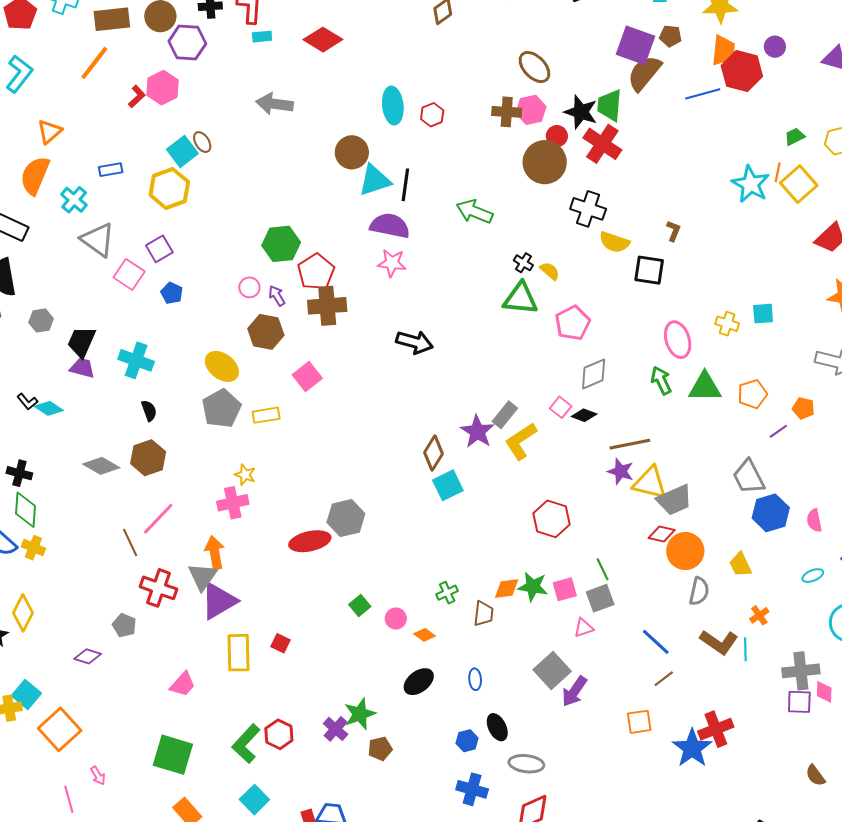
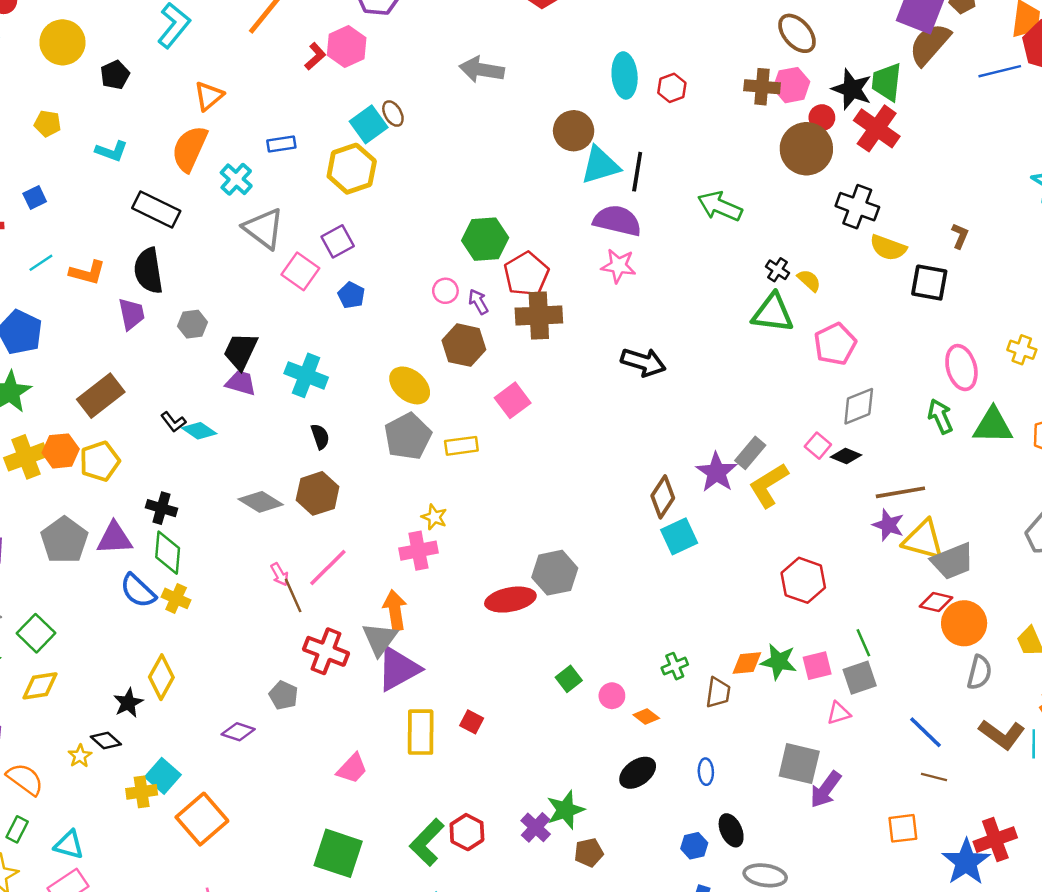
gray square: (552, 670) -> (799, 764), turned -36
brown line: (664, 679) -> (934, 777), turned 50
pink arrow: (98, 776) -> (280, 574), moved

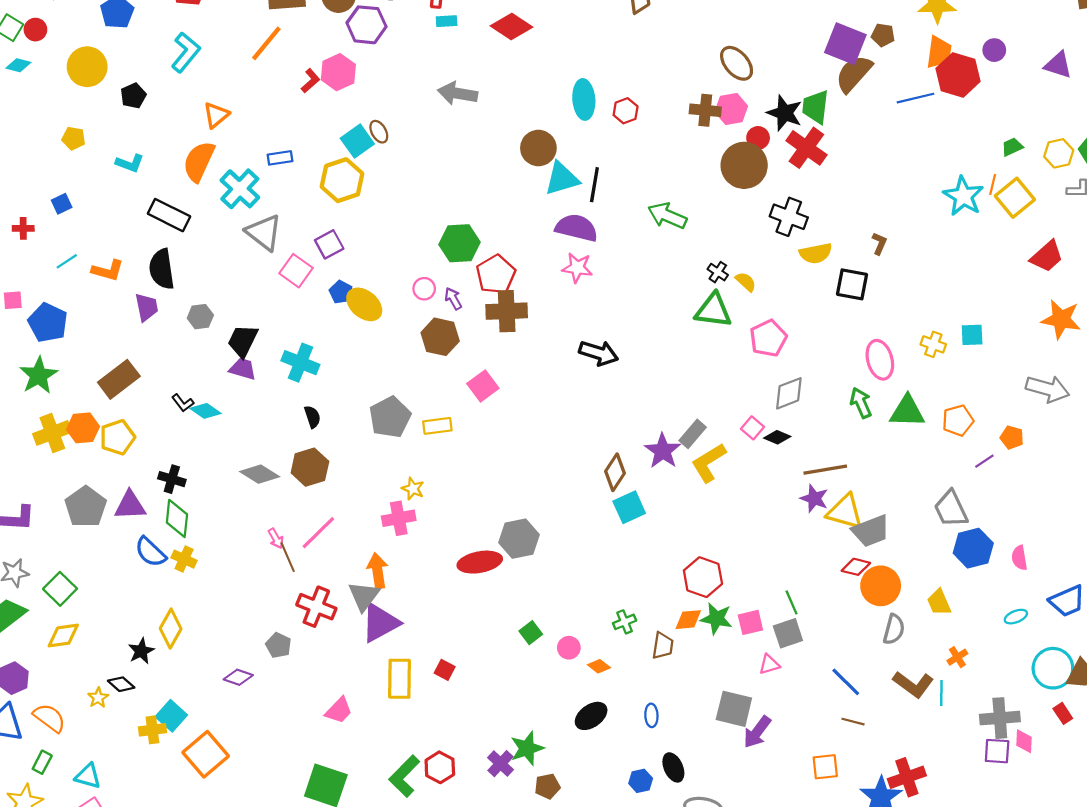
cyan cross: (236, 179) -> (240, 189), size x1.4
yellow semicircle: (888, 248) -> (816, 253), turned -32
yellow ellipse: (410, 385) -> (364, 304), moved
red hexagon: (803, 580) -> (703, 577), moved

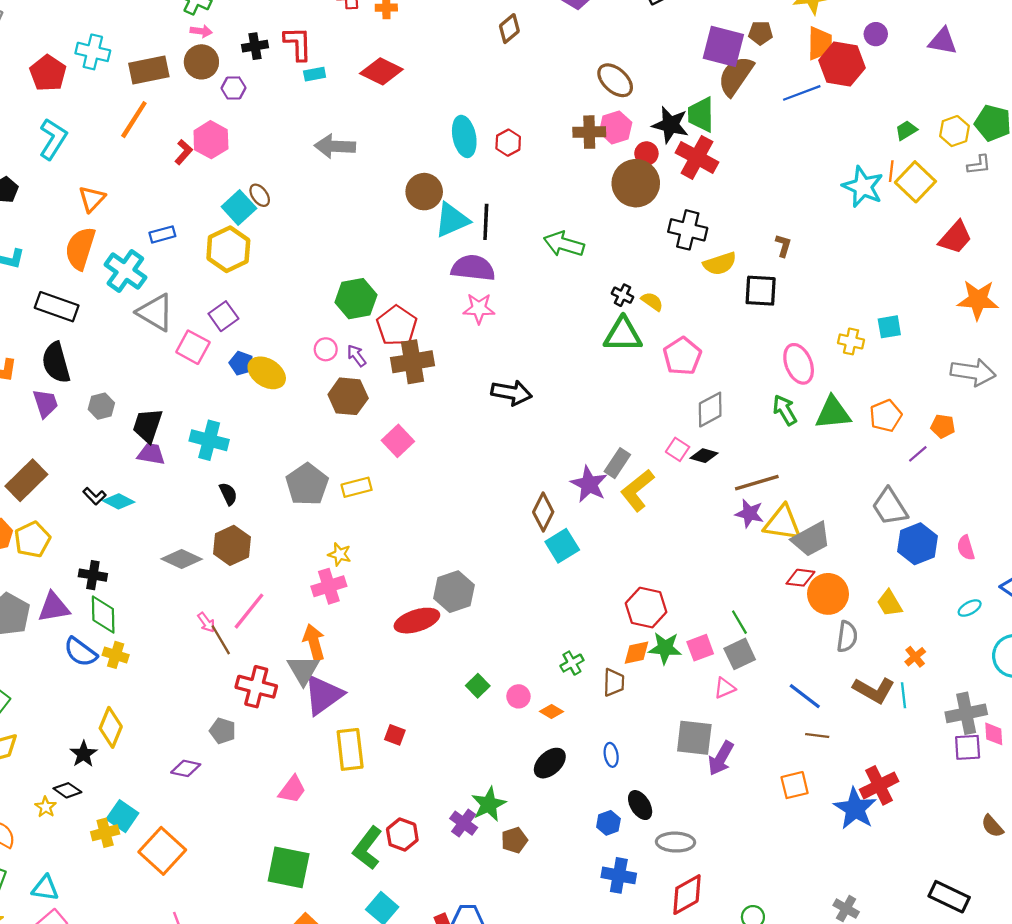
purple hexagon: (366, 25) -> (233, 88), size x0.6

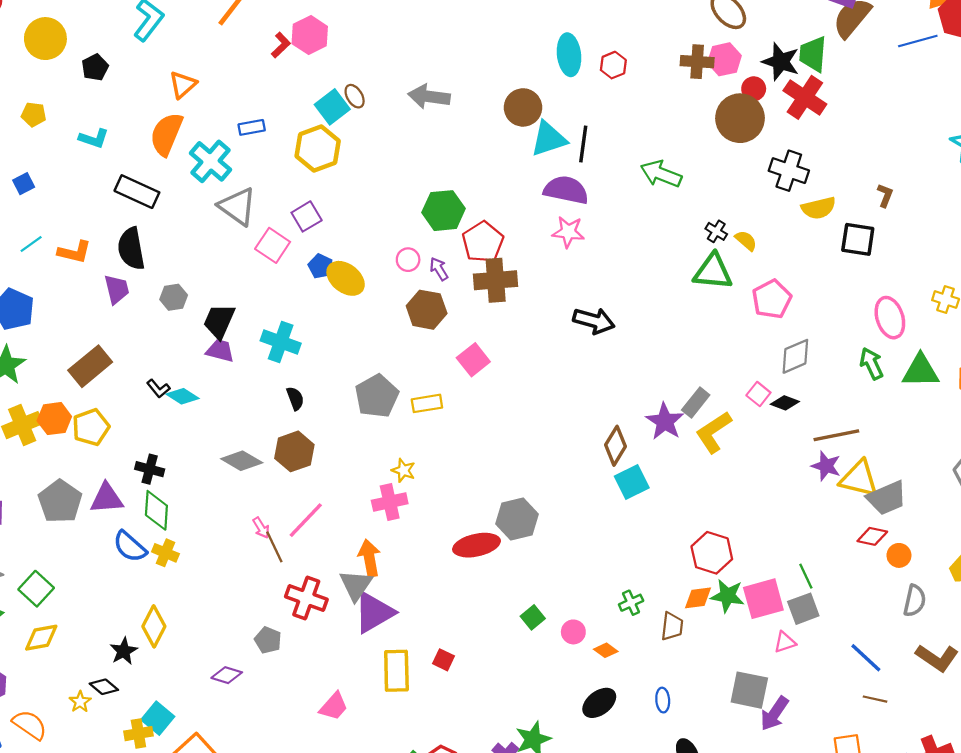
gray arrow: (335, 146) -> (429, 97), moved
orange circle: (828, 594) -> (899, 555), size x0.6
pink square: (700, 648) -> (763, 599), size x1.5

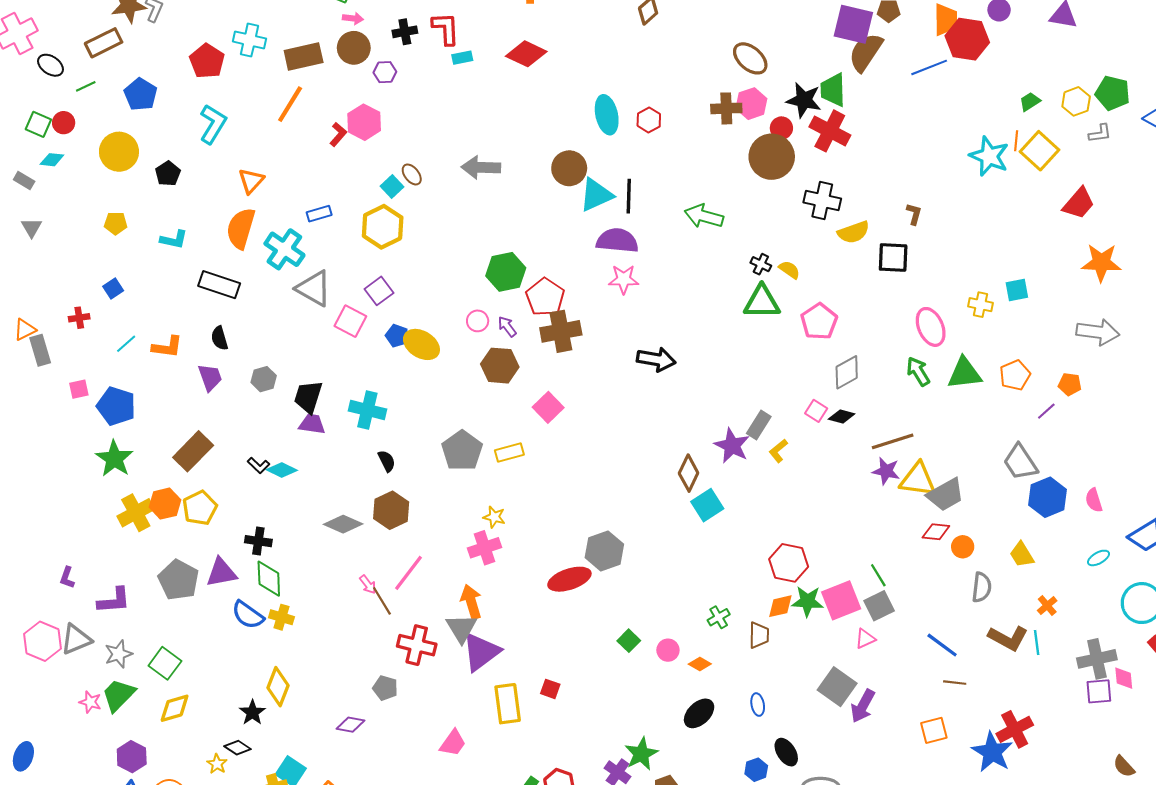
cyan square: (332, 107) -> (392, 187), size x0.7
black semicircle: (131, 249) -> (219, 338), size x0.6
yellow L-shape: (714, 432) -> (778, 451), size x0.6
gray square: (749, 690) -> (837, 687), turned 30

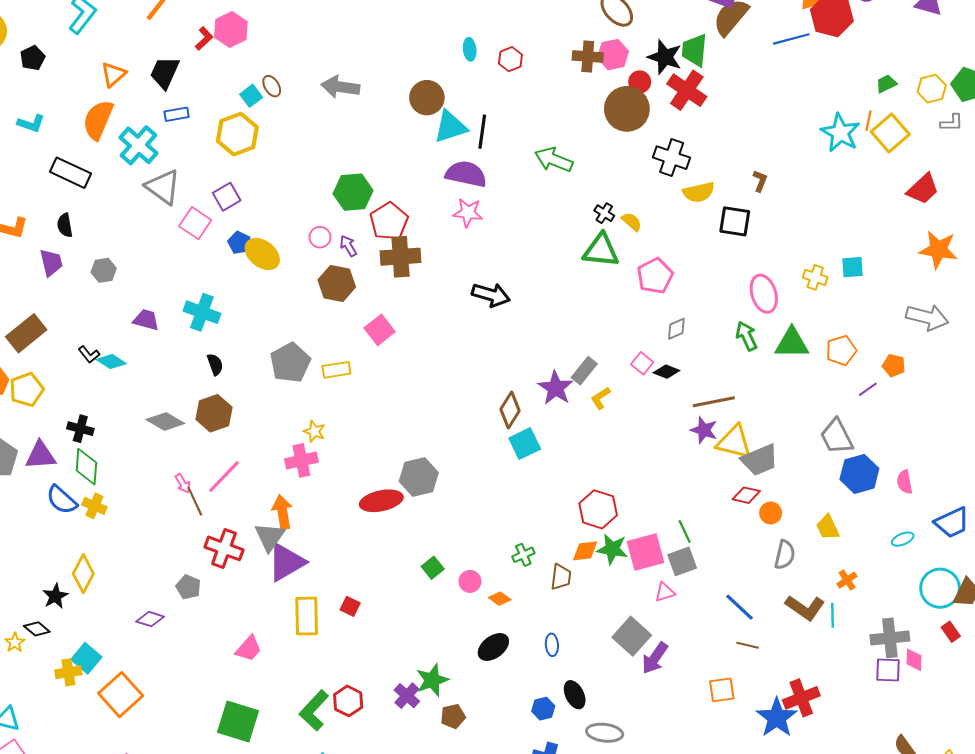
cyan ellipse: (607, 115) -> (470, 49), size x0.6
gray diamond: (847, 372) -> (676, 329), size x0.7
black trapezoid: (308, 397) -> (165, 73), moved

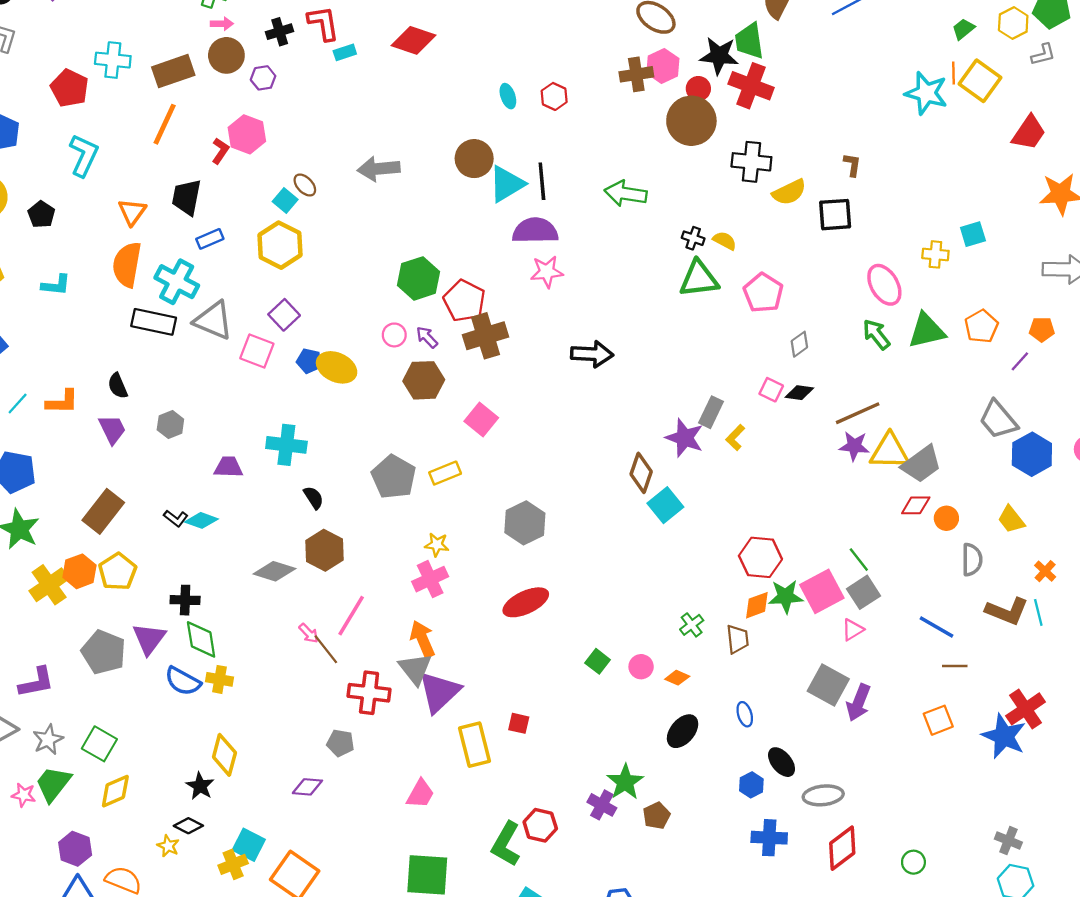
black rectangle: (70, 173) -> (154, 322), moved
purple triangle: (41, 455) -> (149, 639), turned -36
gray hexagon: (419, 477) -> (525, 523), moved

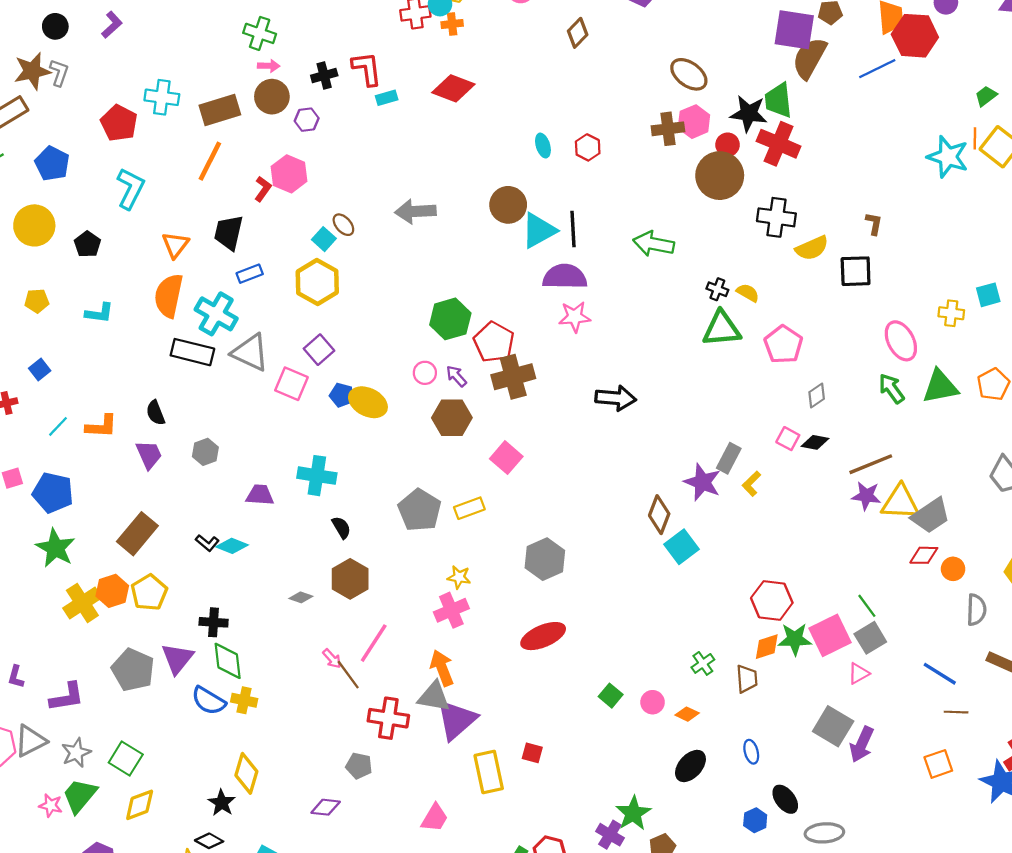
gray diamond: (274, 571) -> (301, 597), size x0.6
gray triangle: (415, 669) -> (434, 697), turned -44

